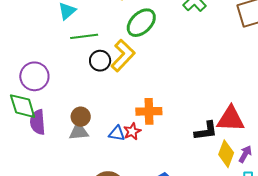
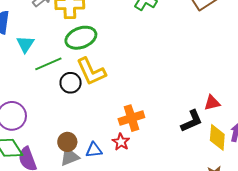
green ellipse: (141, 23) -> (81, 38), moved, turned 40
yellow L-shape: (123, 56) -> (91, 72), turned 128
red triangle: (231, 119) -> (212, 103), size x0.6
blue triangle: (117, 133) -> (94, 150), moved

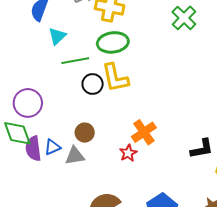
orange cross: (131, 118) -> (144, 132), turned -30
brown circle: (67, 142) -> (85, 133), moved
blue triangle: (94, 150) -> (52, 147), moved, turned -30

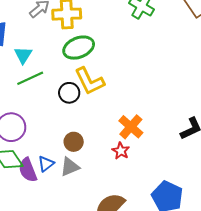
green line: (75, 61) -> (30, 78), moved

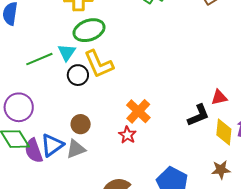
cyan triangle: (23, 55) -> (67, 52), moved
blue triangle: (46, 164) -> (52, 145), size x1.4

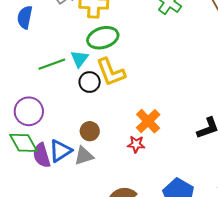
red star: (127, 135) -> (136, 144), turned -30

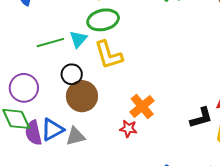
black circle: (90, 82) -> (72, 74), moved
brown circle: (90, 131) -> (82, 96), moved, size x1.6

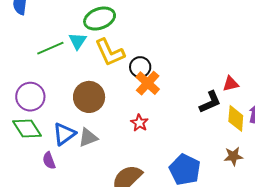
black circle: (72, 74) -> (140, 67), moved
orange cross: (142, 106) -> (148, 83), moved
red star: (128, 129) -> (139, 123), turned 30
purple semicircle: (33, 133) -> (49, 161), moved, size x0.7

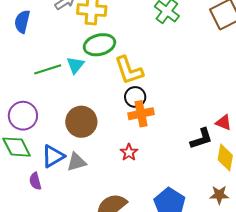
yellow L-shape: (110, 52) -> (129, 70), moved
orange cross: (148, 83) -> (141, 114), turned 30
red triangle: (231, 84) -> (224, 123), turned 30

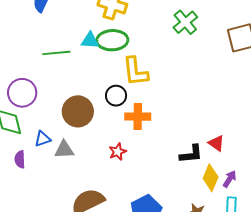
cyan triangle: (75, 65) -> (90, 40), moved, turned 42
black circle: (135, 97) -> (116, 96), moved
blue triangle: (53, 156) -> (43, 139), size x0.7

